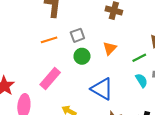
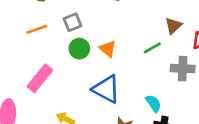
orange triangle: (110, 48) -> (108, 49), moved, turned -32
cyan semicircle: (141, 80) -> (153, 103), moved

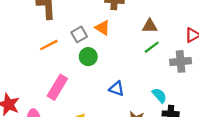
brown triangle: (173, 26) -> (150, 26), moved, turned 49
orange triangle: (108, 49) -> (103, 28), moved
blue triangle: (106, 89) -> (117, 89), size x0.6

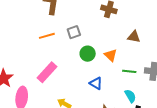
orange triangle: (103, 28) -> (111, 55), moved
green line: (152, 47) -> (129, 71), moved, turned 32
green circle: (88, 57) -> (88, 54), moved

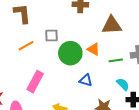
gray square: (74, 32) -> (52, 35), turned 32
brown triangle: (134, 37) -> (112, 25), size x1.5
green circle: (88, 54) -> (70, 53), size x1.5

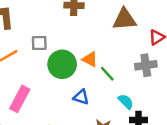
brown triangle: (112, 25) -> (124, 19), moved
green line: (116, 60) -> (107, 74), moved, turned 56

